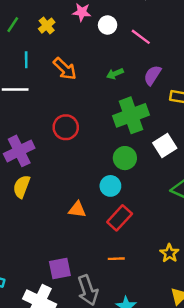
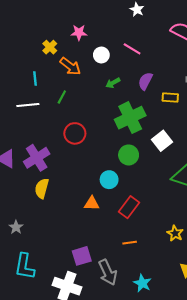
green line: (13, 25) -> (62, 97), moved
white circle: (108, 25) -> (101, 55), moved
orange arrow: (65, 69) -> (70, 66), moved
cyan circle: (110, 186) -> (109, 180), moved

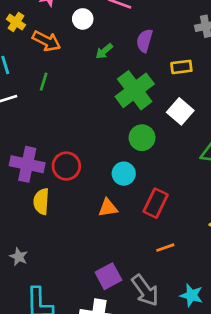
yellow rectangle: (170, 97) -> (181, 67), moved
red circle: (75, 133) -> (66, 166), moved
purple cross: (37, 158) -> (27, 164), turned -35

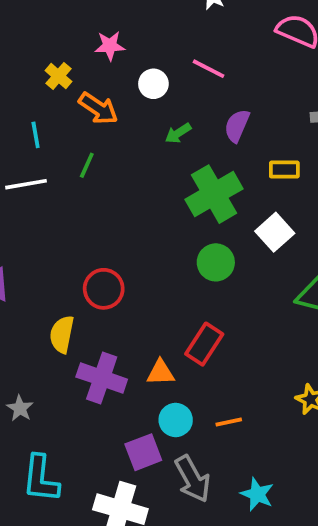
purple cross: (27, 164) -> (102, 378), moved
cyan circle: (124, 174) -> (176, 420), moved
red rectangle: (156, 203) -> (204, 344), moved
orange triangle: (108, 208) -> (161, 372), moved

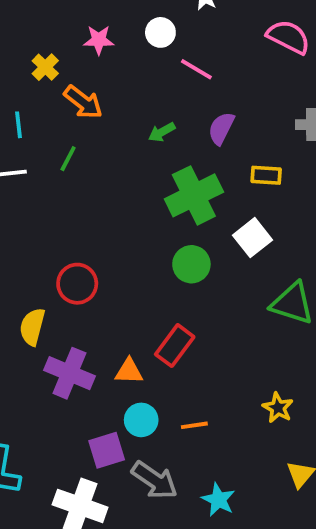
white circle: (153, 84) -> (160, 32), moved
gray arrow: (193, 479) -> (154, 480), turned -30

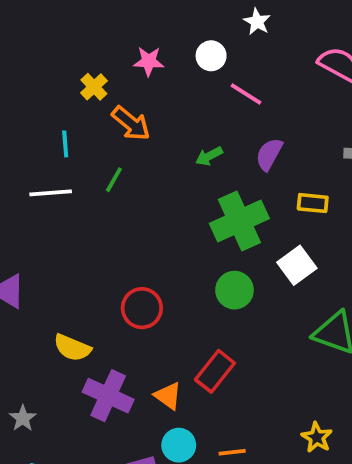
red circle: (77, 284) -> (142, 308), moved
yellow semicircle: (32, 327) -> (72, 348), turned -84
orange triangle: (129, 371) -> (168, 396), turned 32

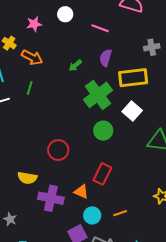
pink line: (246, 94) -> (100, 28), moved
yellow rectangle: (313, 203) -> (133, 78), size x1.8

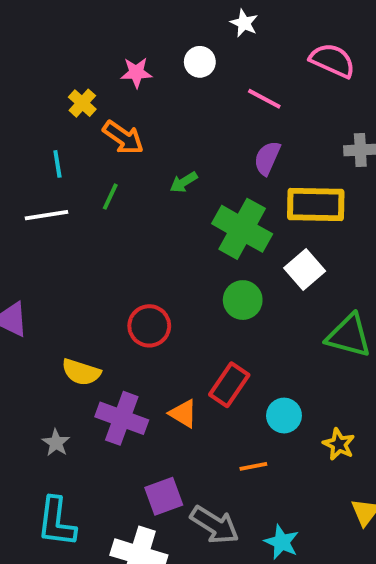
green arrow: (75, 65) -> (184, 182), moved
green cross: (98, 95) -> (242, 229), turned -32
cyan circle: (92, 215) -> (284, 416), moved
gray star: (10, 219) -> (56, 443), moved

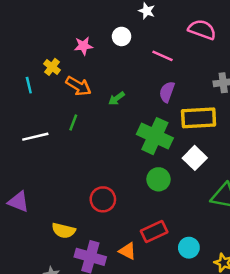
cyan line: (57, 164) -> (29, 85), moved
green arrow: (184, 182) -> (117, 98), moved
red rectangle: (229, 385) -> (154, 231), turned 35

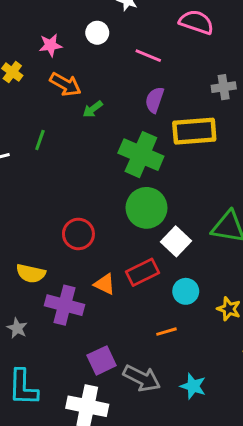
orange arrow: (78, 86) -> (65, 84), moved
white square: (195, 158) -> (176, 241), moved
green circle: (159, 179) -> (147, 208), size x1.4
orange triangle: (127, 251) -> (105, 284), moved

